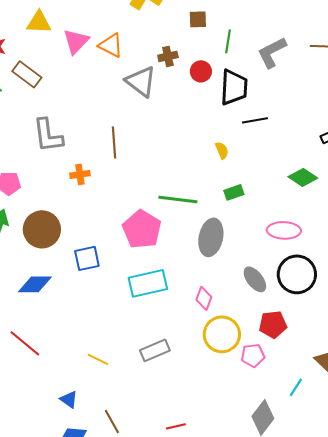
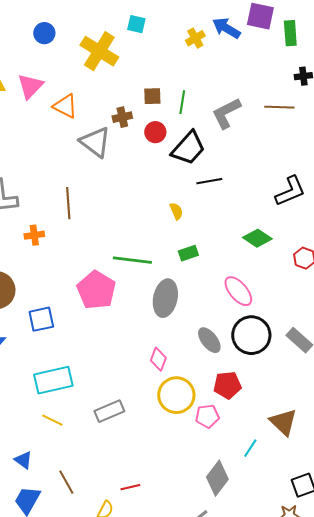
brown square: (198, 19) -> (152, 96), moved
pink triangle: (76, 41) -> (30, 86), moved
black trapezoid: (234, 87) -> (188, 148), turned 39
pink ellipse: (284, 230) -> (238, 291), turned 48
cyan rectangle: (148, 283) -> (53, 380), moved

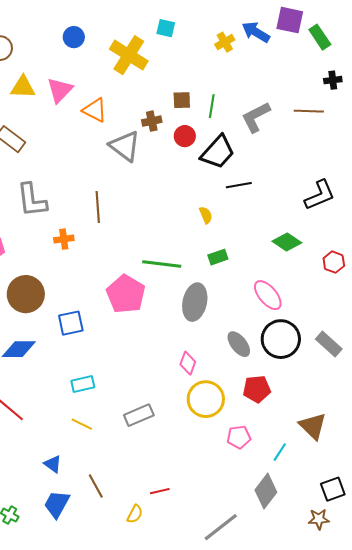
green rectangle: (290, 33) -> (320, 37), turned -30
cyan rectangle: (53, 380) -> (83, 384), size x0.6
pink pentagon: (207, 416) -> (239, 437), moved
gray diamond: (217, 478) -> (266, 491), moved

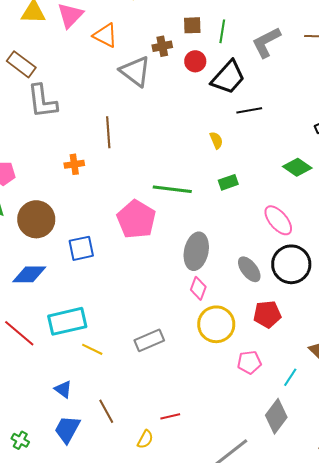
gray L-shape: (32, 200) -> (42, 101), moved
gray ellipse: (195, 302) -> (196, 251), moved
cyan rectangle: (83, 384) -> (67, 321), moved, size x1.6

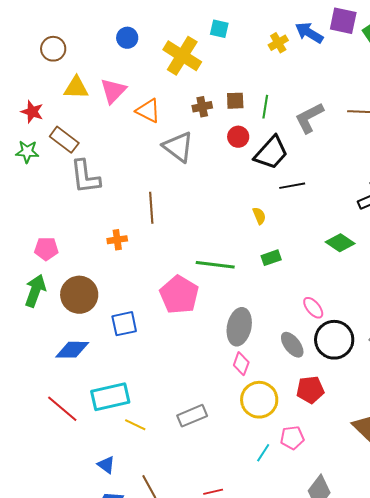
brown cross: (162, 46) -> (202, 107), moved
pink ellipse: (278, 220) -> (313, 308), moved, size x0.7
cyan line: (290, 377) -> (263, 453), moved

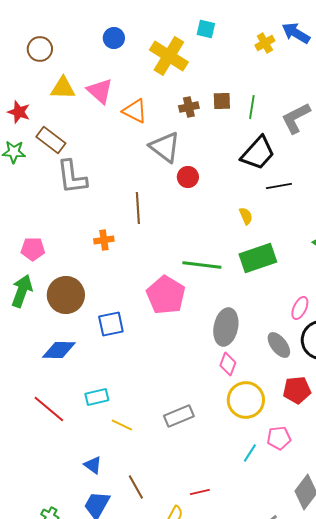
pink triangle: (113, 91) -> (100, 91), turned -32
red circle: (238, 137) -> (188, 177), moved
green rectangle: (271, 258) -> (258, 258), size x1.8
pink ellipse: (313, 308) -> (300, 308), turned 65
cyan rectangle: (110, 397) -> (97, 397), size x0.6

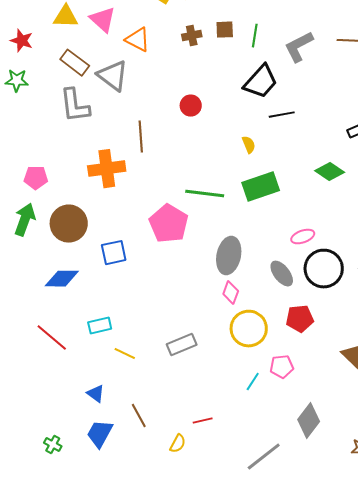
brown rectangle: (51, 140) -> (75, 63), moved
gray triangle: (165, 147) -> (113, 76), moved
orange cross: (104, 240) -> (107, 169), size x1.8
pink ellipse: (300, 308) -> (303, 237), turned 45

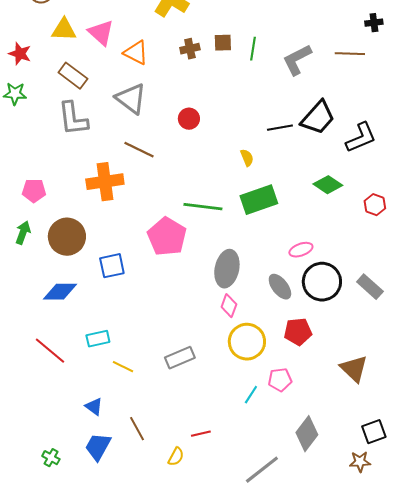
gray triangle: (113, 76) -> (131, 99), moved
black trapezoid: (261, 82) -> (318, 118), moved
brown line: (141, 137) -> (139, 150), turned -60
green arrow: (25, 220) -> (23, 233), size x0.7

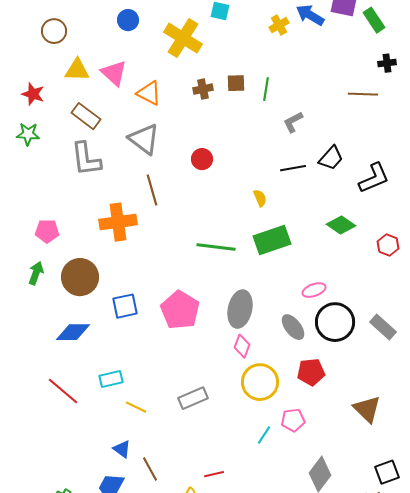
gray L-shape: (297, 60) -> (293, 122), moved, size x0.7
black trapezoid: (318, 118) -> (331, 158), size x0.7
brown line: (139, 150) -> (152, 190), turned 48
pink pentagon: (167, 237) -> (180, 310), moved
blue triangle: (94, 407) -> (122, 449), moved

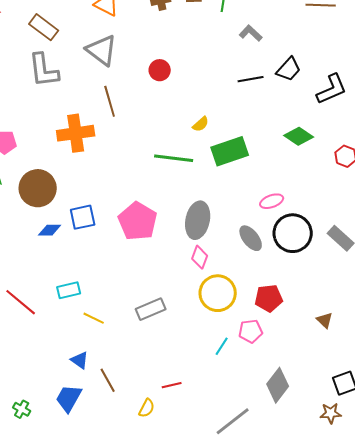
gray L-shape: (293, 122) -> (251, 33), turned 70
yellow semicircle: (260, 198) -> (201, 124), moved, turned 72
blue diamond: (73, 332) -> (50, 230), moved, size x0.7
red pentagon: (311, 372) -> (269, 298), moved
brown triangle: (367, 409) -> (325, 320), size x0.6

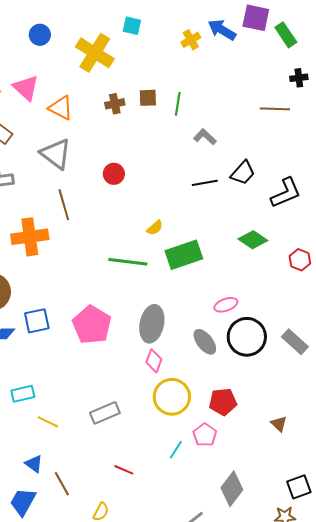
pink pentagon: (251, 331) -> (205, 435), turned -30
red line: (172, 385) -> (124, 470), moved, turned 36

